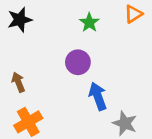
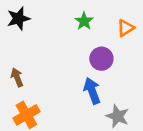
orange triangle: (133, 14) -> (126, 28), moved
purple circle: (78, 62) -> (101, 59), moved

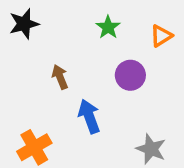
brown arrow: (17, 77) -> (60, 77), moved
blue arrow: (92, 91) -> (89, 116), moved

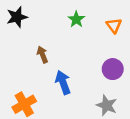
orange triangle: (161, 36) -> (114, 25), turned -35
purple circle: (130, 75) -> (113, 69), moved

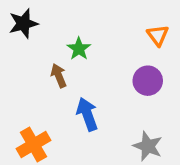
green star: (76, 19) -> (79, 49), moved
purple circle: (113, 69) -> (148, 81), moved

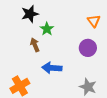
black star: (23, 24) -> (30, 14), moved
blue arrow: (87, 114) -> (52, 68), turned -66

